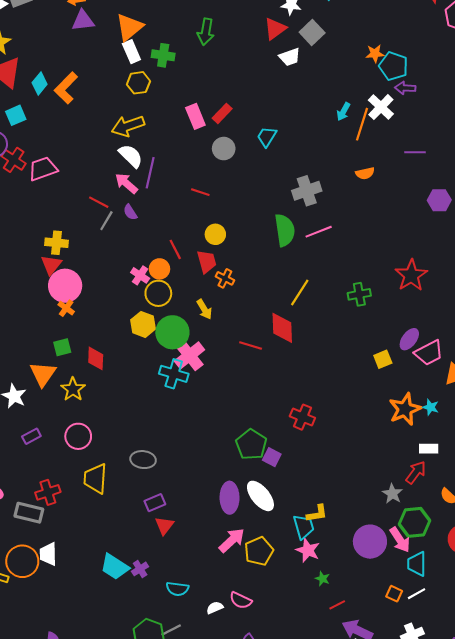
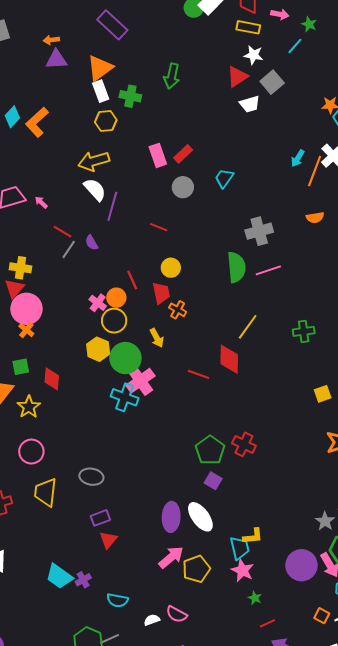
pink arrow: (126, 183) -> (41, 202), moved, size x0.6
green pentagon: (251, 444) -> (210, 450), moved

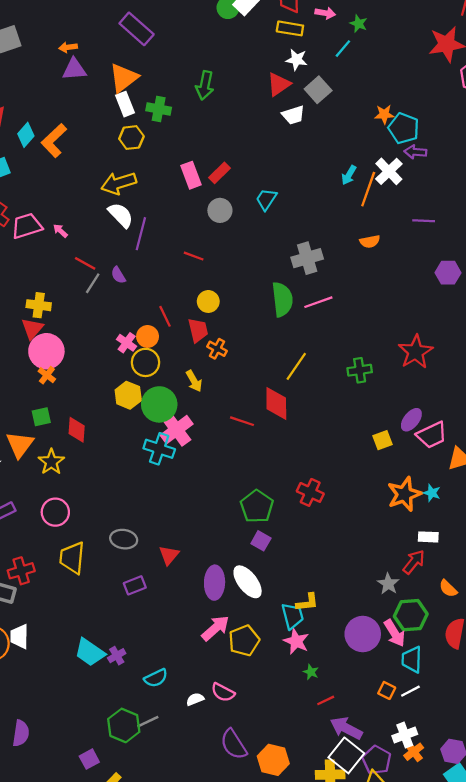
red cross: (244, 444) -> (310, 492), moved
red triangle: (108, 540) -> (169, 555), moved
cyan semicircle: (117, 600) -> (156, 678), turned -35

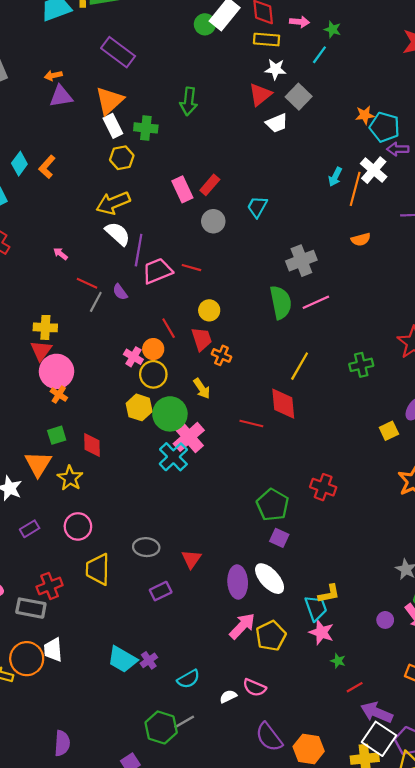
orange L-shape: (54, 141) -> (47, 167), size x0.7
pink trapezoid: (27, 226) -> (157, 271), moved
cyan cross: (159, 449) -> (173, 457), turned 32
purple circle: (363, 634) -> (385, 620), size x0.5

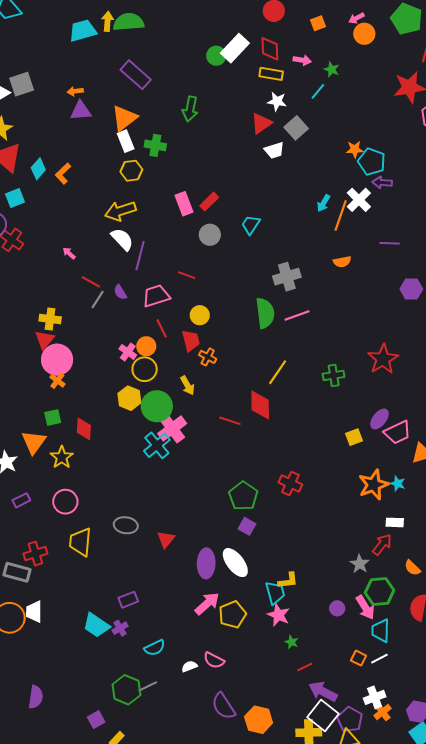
green arrow: (189, 101) -> (190, 109), moved
pink trapezoid: (157, 271) -> (156, 296), moved
purple rectangle: (161, 591) -> (128, 600), moved

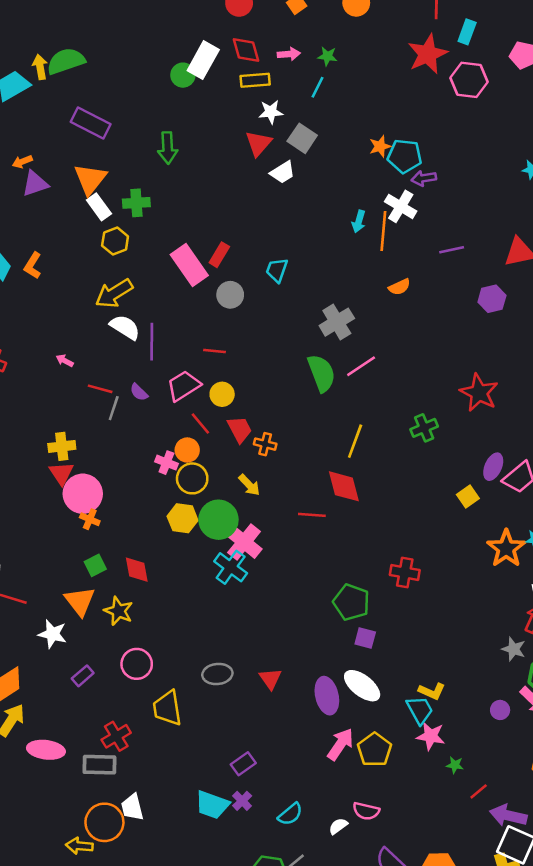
pink rectangle: (184, 204) -> (189, 265), size x1.4
yellow circle: (200, 315) -> (222, 394), moved
yellow L-shape: (288, 581) -> (432, 691), turned 45

